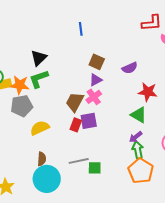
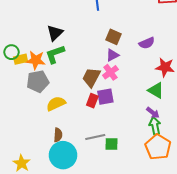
purple arrow: (136, 137) -> (153, 113), turned -104

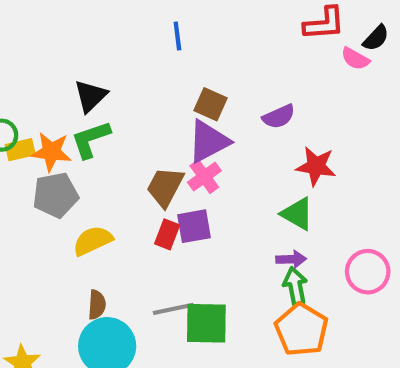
purple triangle: (112, 55) -> (208, 141), size x1.6
purple arrow: (153, 113) -> (291, 259), turned -40
green square: (111, 144) -> (206, 323), size x1.6

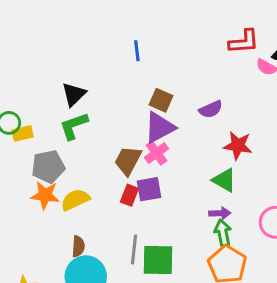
orange star: (51, 152) -> (45, 195), moved
gray line: (173, 309) -> (134, 249), turned -72

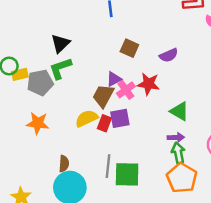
purple triangle: (160, 127) -> (114, 79), moved, size x0.6
red star: (238, 146) -> (148, 84), moved
gray pentagon: (48, 167) -> (40, 83), moved
yellow semicircle: (75, 200) -> (87, 118), moved

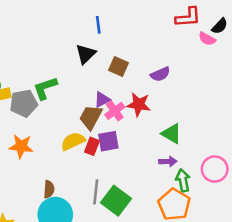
black triangle: (60, 43) -> (86, 54), moved
green arrow: (178, 153) -> (183, 180), moved
green square: (127, 174) -> (116, 201), turned 36

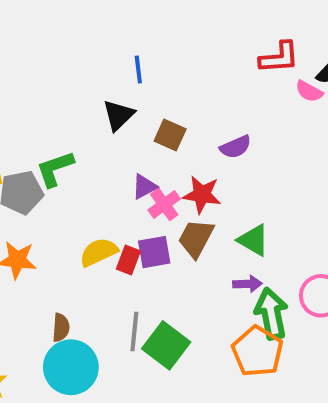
brown trapezoid: (91, 117) -> (196, 238), moved
green arrow: (183, 180) -> (271, 314), size x1.4

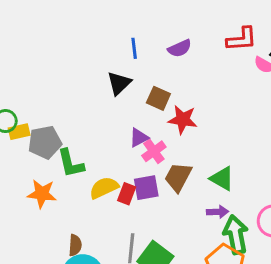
purple semicircle: (236, 147) -> (180, 48), moved
green L-shape: (55, 169) -> (71, 163), moved, turned -84
red star: (202, 195) -> (183, 120), moved

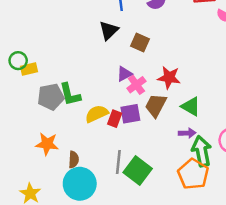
red star: (183, 120) -> (169, 78), moved
gray pentagon: (45, 142) -> (51, 97), moved
orange star: (42, 194) -> (47, 144), moved

